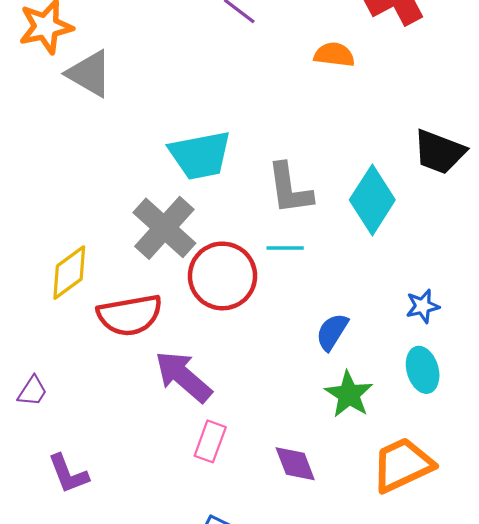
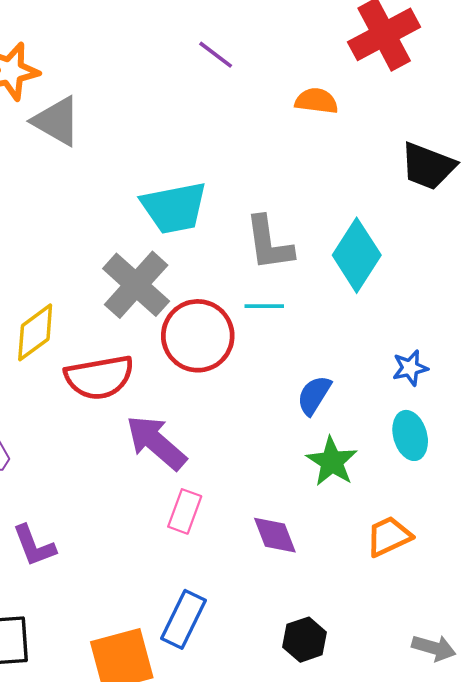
black trapezoid: (439, 152) -> (428, 166), moved
orange trapezoid: (402, 465) -> (389, 536), size x0.7

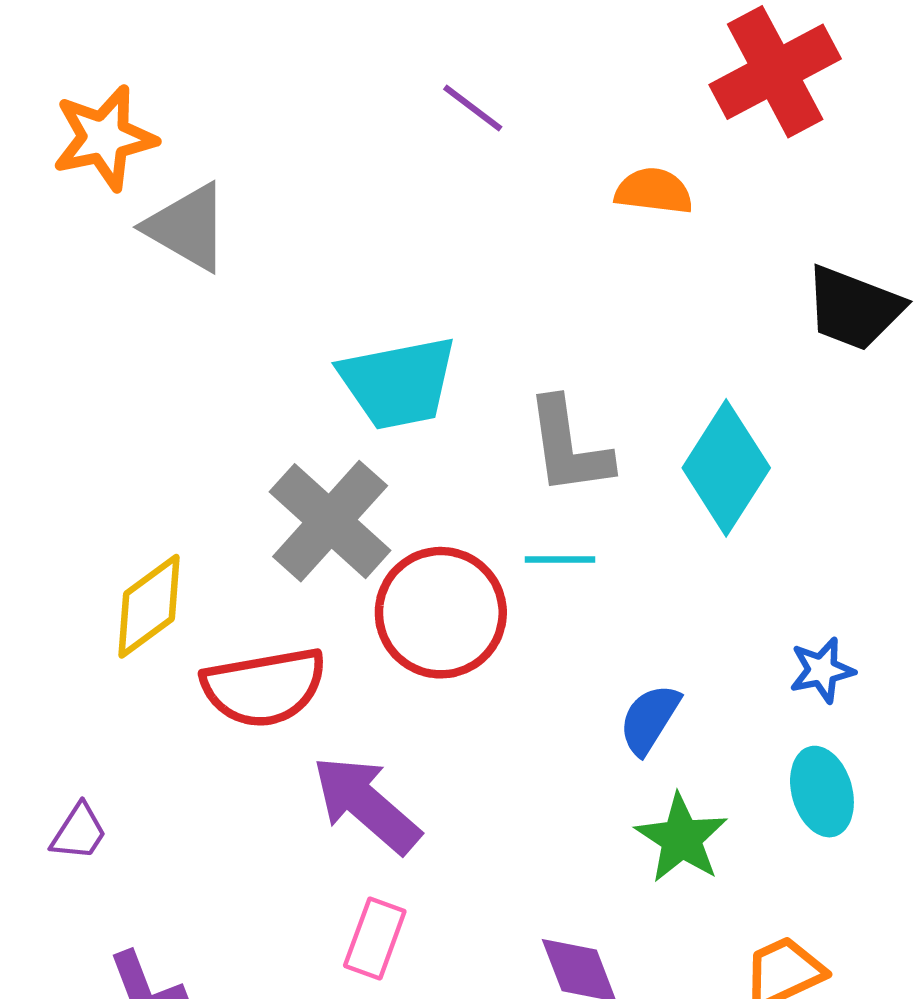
pink rectangle: (185, 511) -> (375, 938), moved

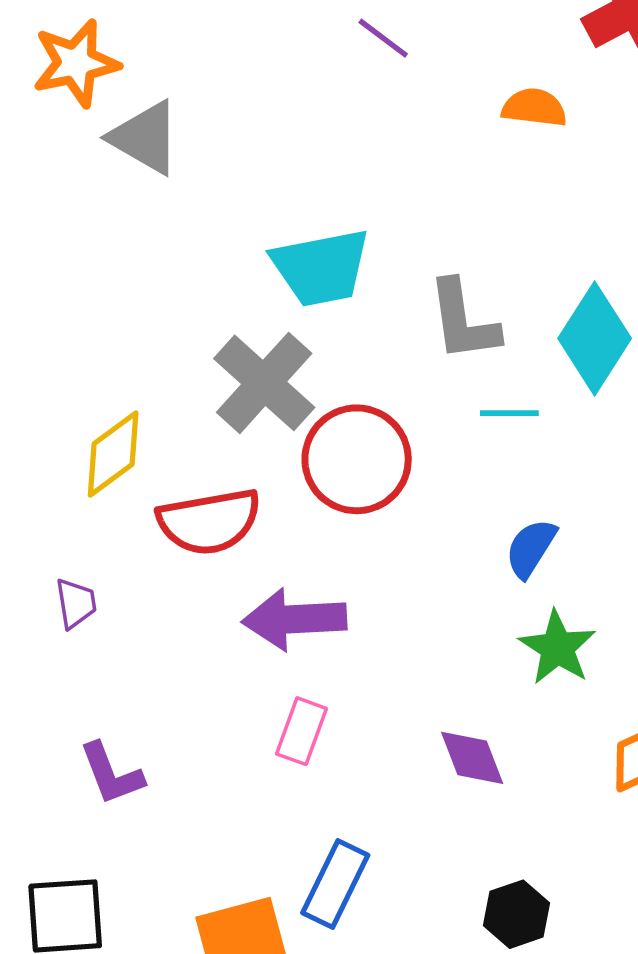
cyan line: (560, 559) -> (509, 413), moved
purple arrow: (366, 804) -> (294, 619), turned -44
purple trapezoid: (79, 832) -> (76, 603), moved, turned -42

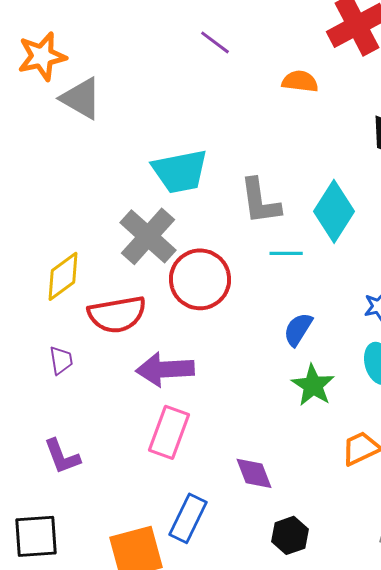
purple trapezoid: (76, 603) -> (61, 360), moved
pink rectangle: (301, 731) -> (169, 432), size x1.4
purple diamond: (472, 758) -> (254, 473), moved

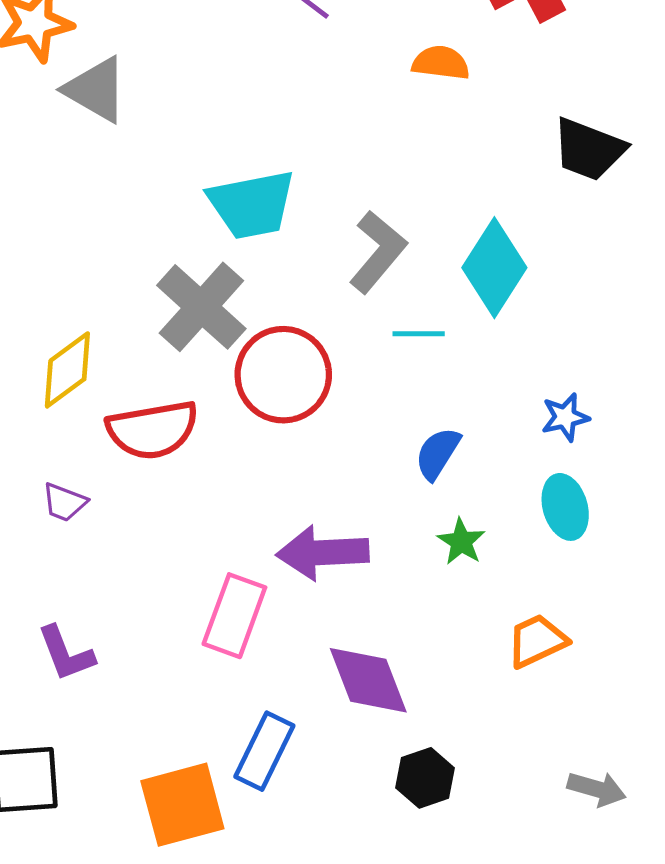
gray L-shape: (260, 201) -> (378, 252), turned -132
purple trapezoid: (61, 360) -> (64, 502), turned 120
purple arrow: (165, 369) -> (323, 553), moved
green star: (313, 385) -> (461, 542), size x0.7
purple diamond: (254, 473) -> (368, 680), size x1.4

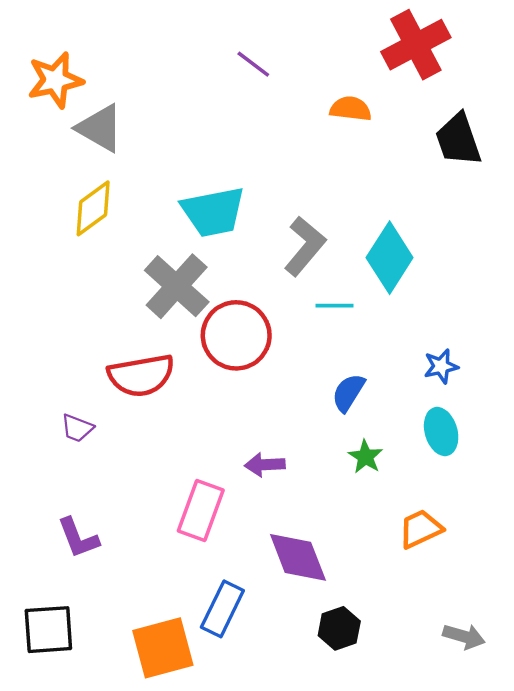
black trapezoid: (589, 149) -> (458, 140), moved, turned 50
yellow diamond: (67, 370) -> (93, 208), moved
purple arrow: (323, 553) -> (265, 465), size x0.6

